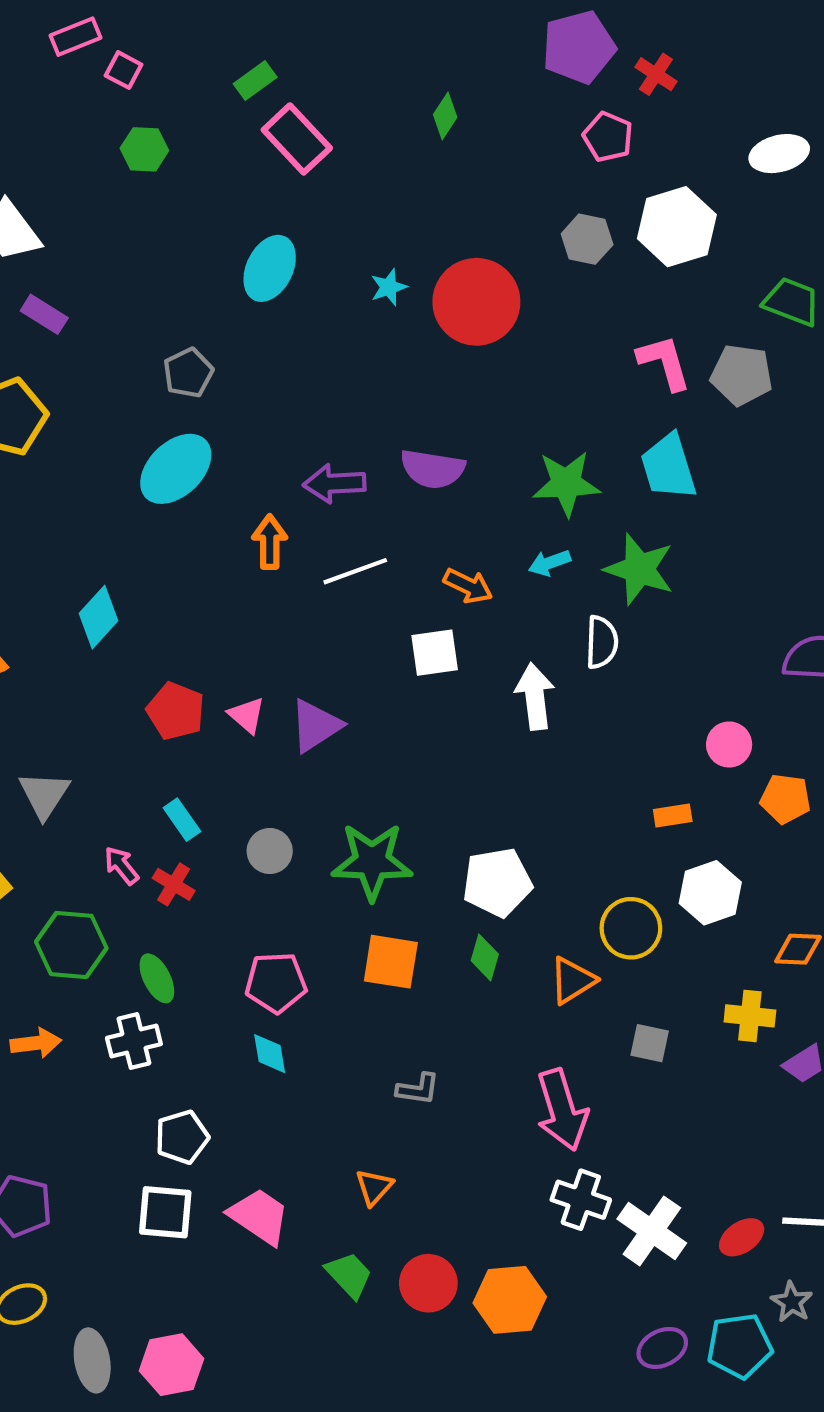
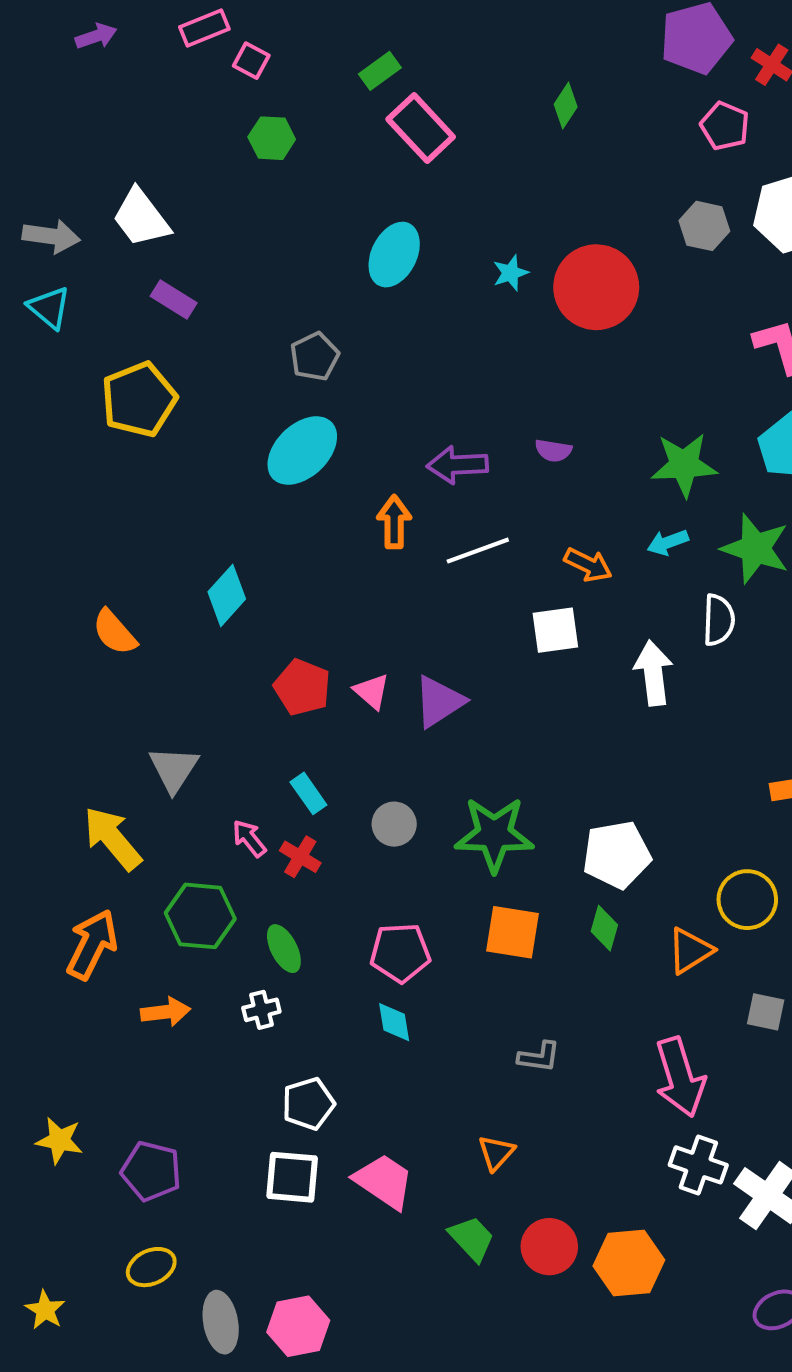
purple semicircle: (433, 469) -> (553, 451), size x0.6
white cross: (134, 1041) -> (261, 1010), size x0.7

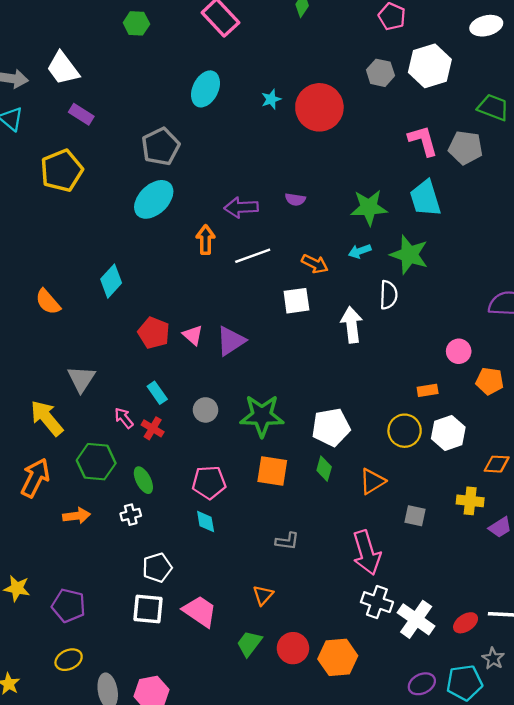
gray pentagon: (315, 357) -> (161, 146), size x1.4
yellow circle: (747, 900) -> (405, 431), moved
green trapezoid: (472, 1238) -> (249, 644), turned -100

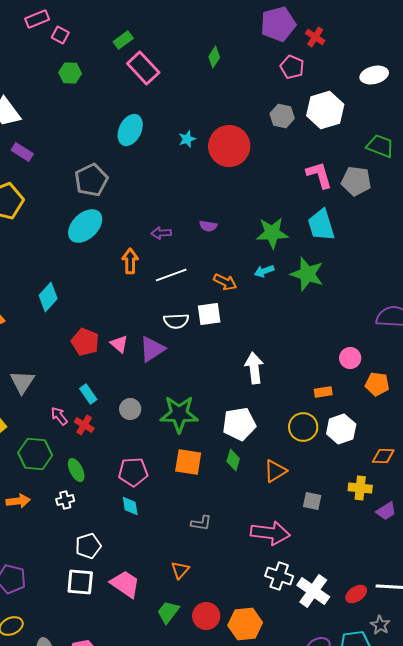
purple arrow: (241, 207) -> (161, 233), size x0.7
white semicircle: (388, 295) -> (176, 321), moved, turned 85
white arrow: (352, 325) -> (254, 368), moved
pink arrow: (367, 553) -> (270, 533), turned -66

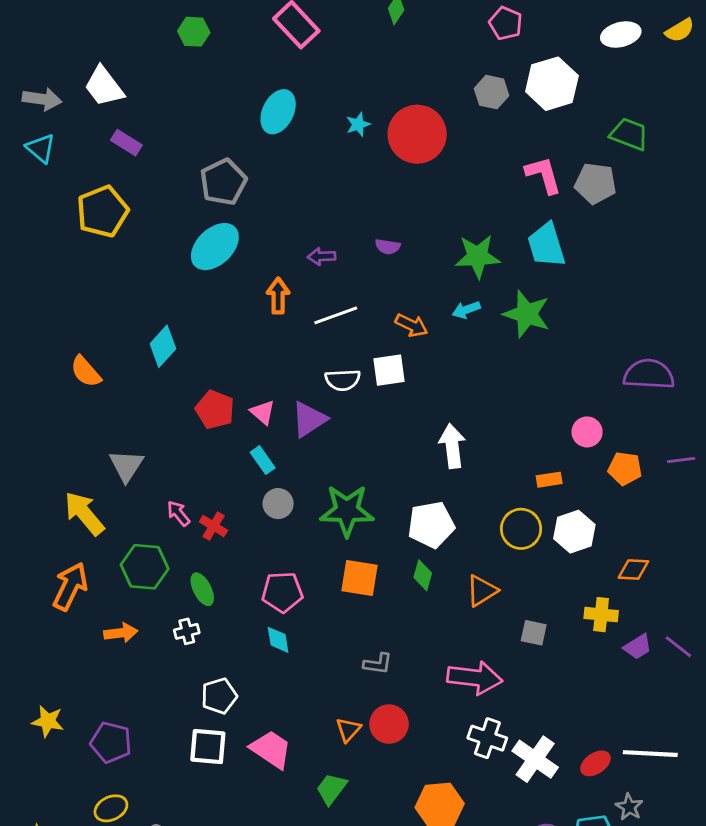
cyan rectangle: (88, 394) -> (263, 460), moved
red circle: (206, 616) -> (389, 724), moved

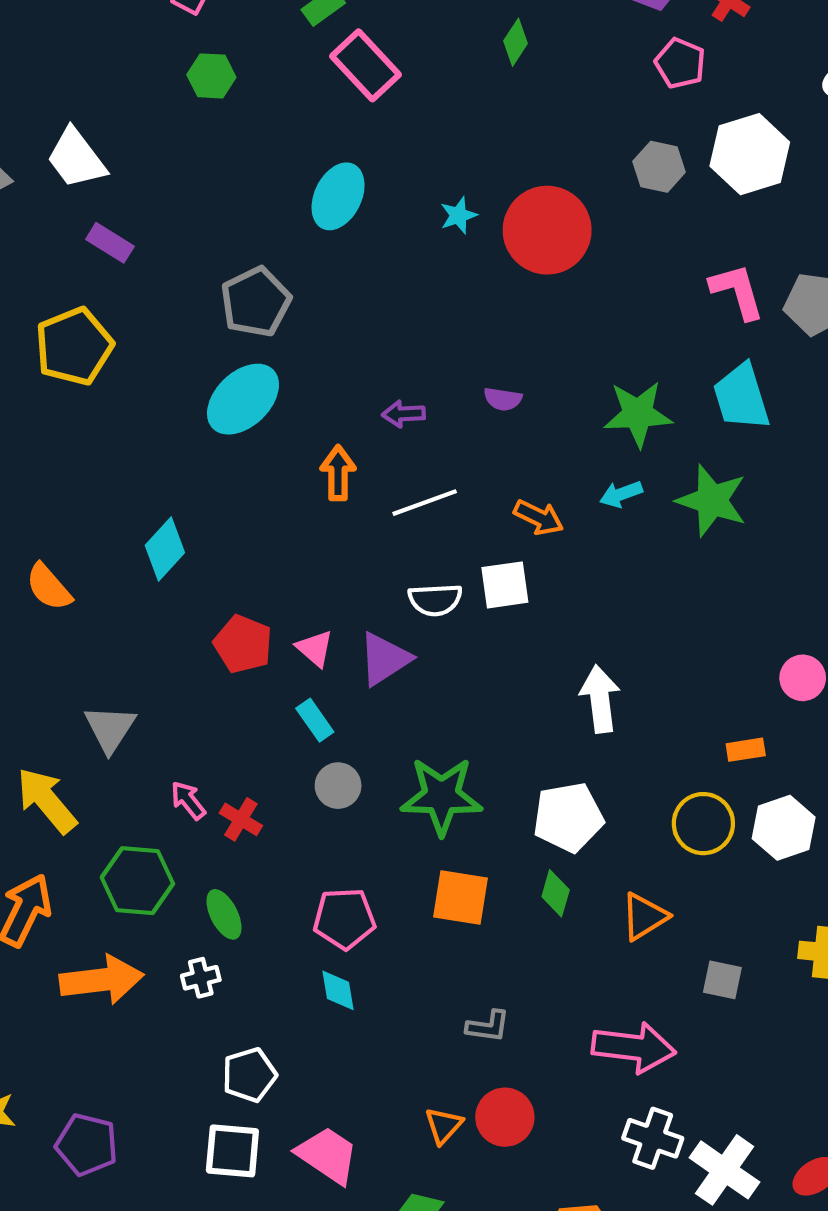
orange arrow: (121, 633) -> (102, 980), size x1.6

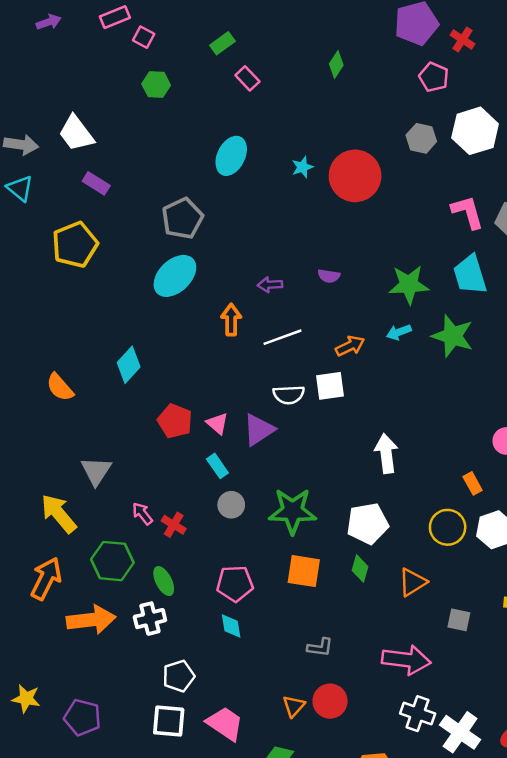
pink rectangle: (365, 65) -> (247, 78), size x0.6
orange arrow: (539, 517) -> (350, 346), turned -52
orange rectangle: (746, 750) -> (473, 483), turned 70
white cross: (201, 978) -> (150, 619), size x1.4

